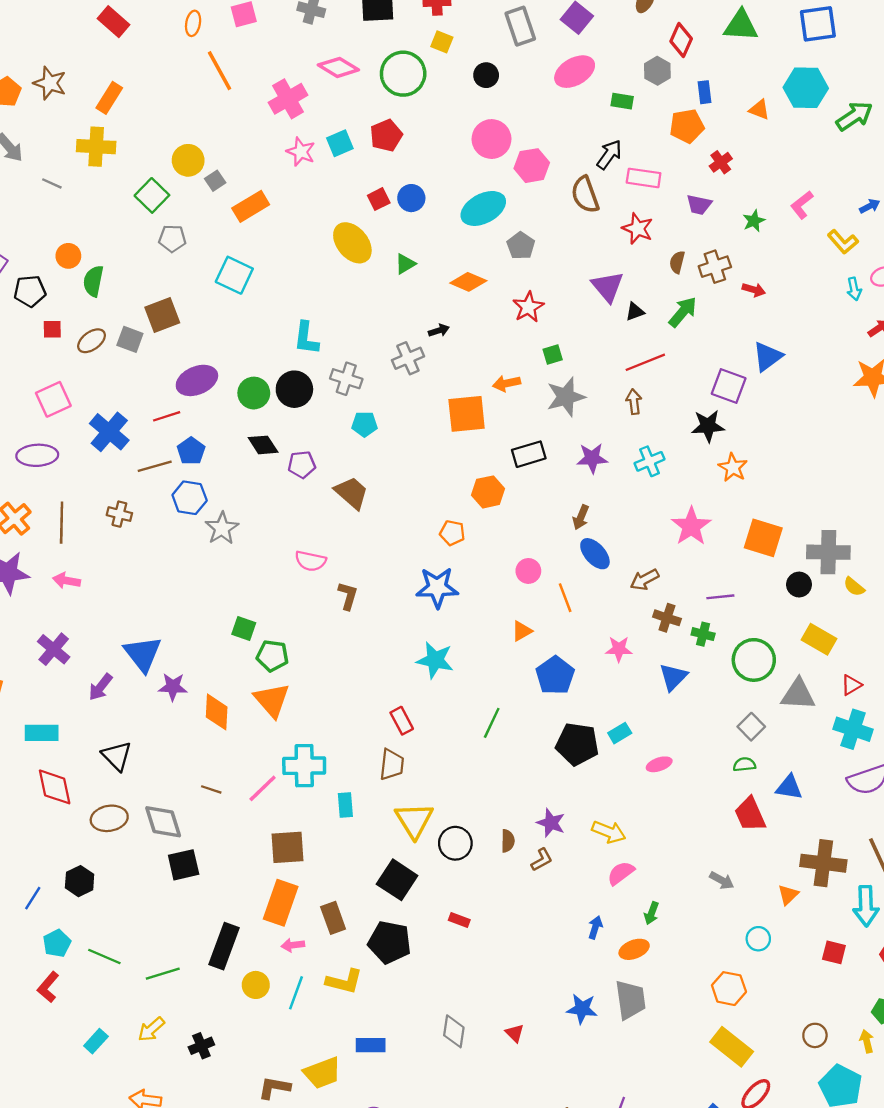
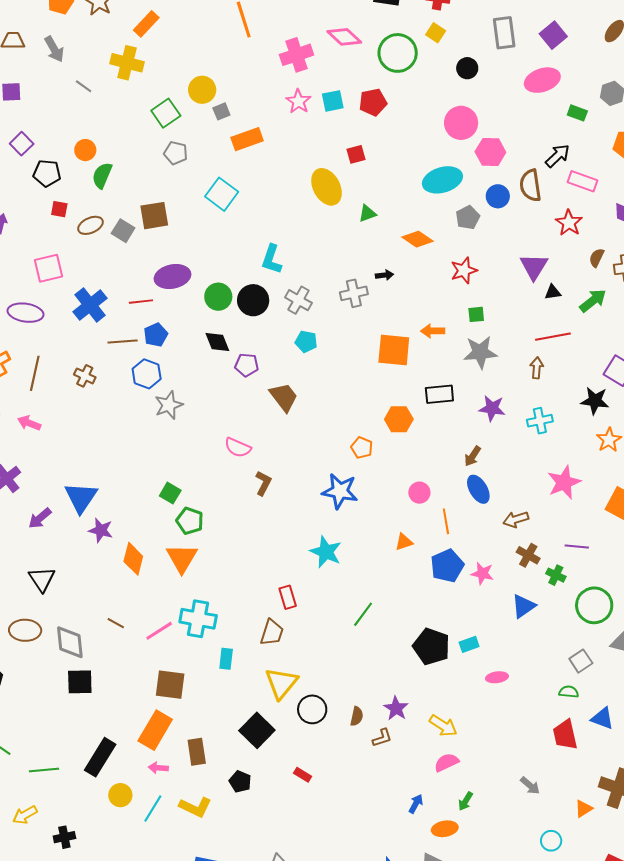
blue circle: (411, 198) -> (498, 196), moved
blue pentagon: (555, 675) -> (447, 566), moved
black pentagon: (390, 942) -> (240, 782), size x0.6

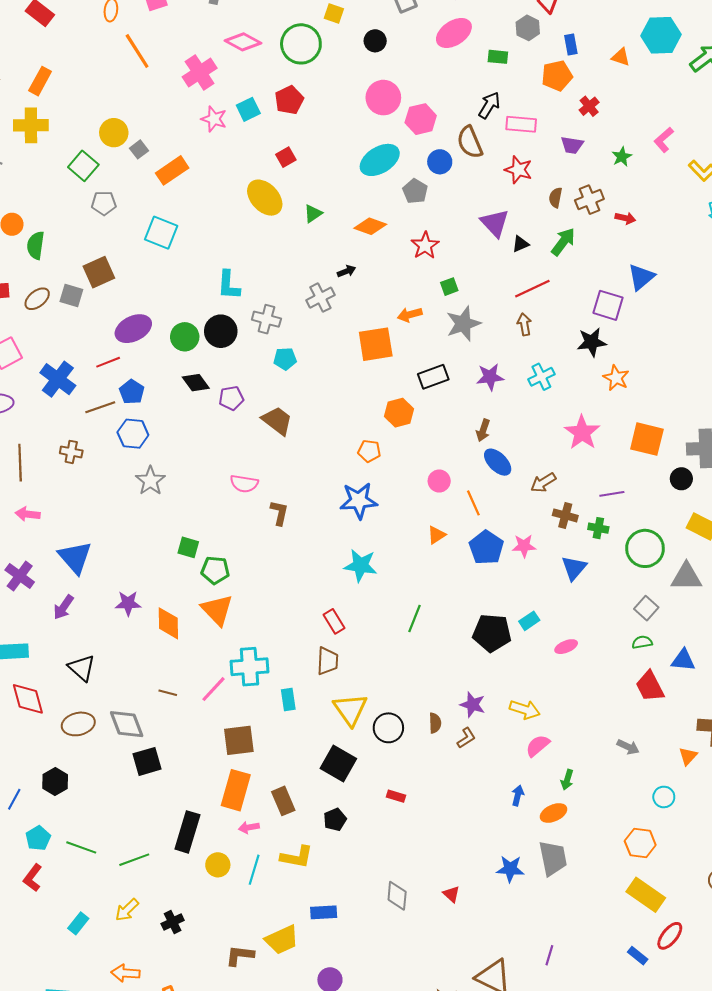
gray star: (169, 405) -> (150, 481), moved
blue triangle: (81, 497) -> (75, 557), moved
black pentagon: (240, 782) -> (335, 820), turned -30

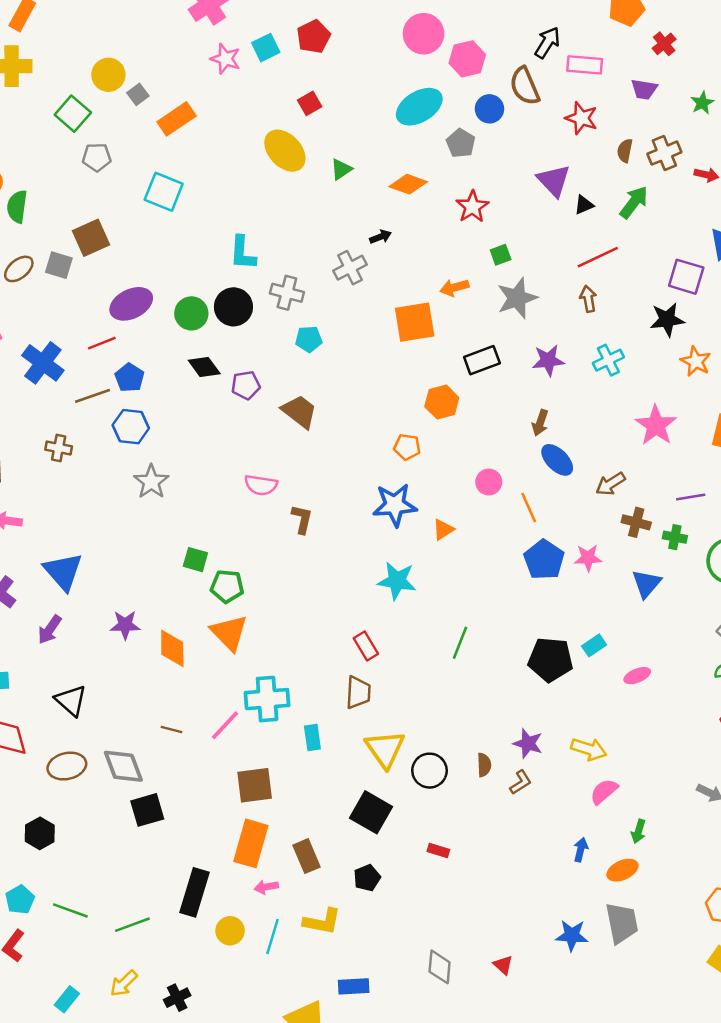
orange triangle: (436, 535) -> (443, 530), moved

